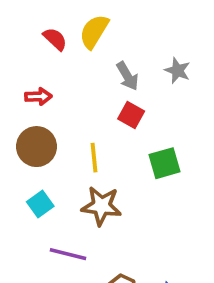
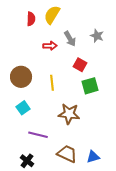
red semicircle: (55, 39) -> (31, 19), turned 48
red arrow: (38, 96) -> (50, 46), moved
red square: (131, 115) -> (80, 65), moved
brown star: (101, 206) -> (69, 114), moved

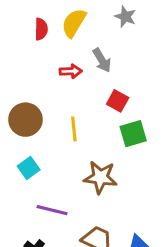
gray star: (97, 36) -> (125, 17), moved

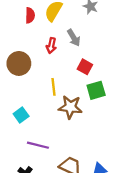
red arrow: (71, 71) -> (51, 46), turned 104
brown circle: (25, 120) -> (19, 63), moved
brown star: (100, 177) -> (70, 107), moved

